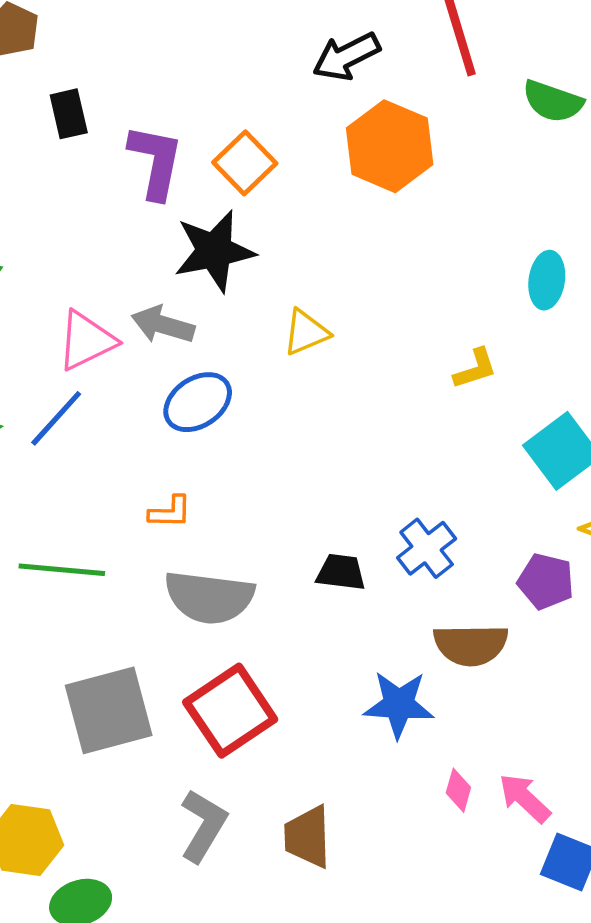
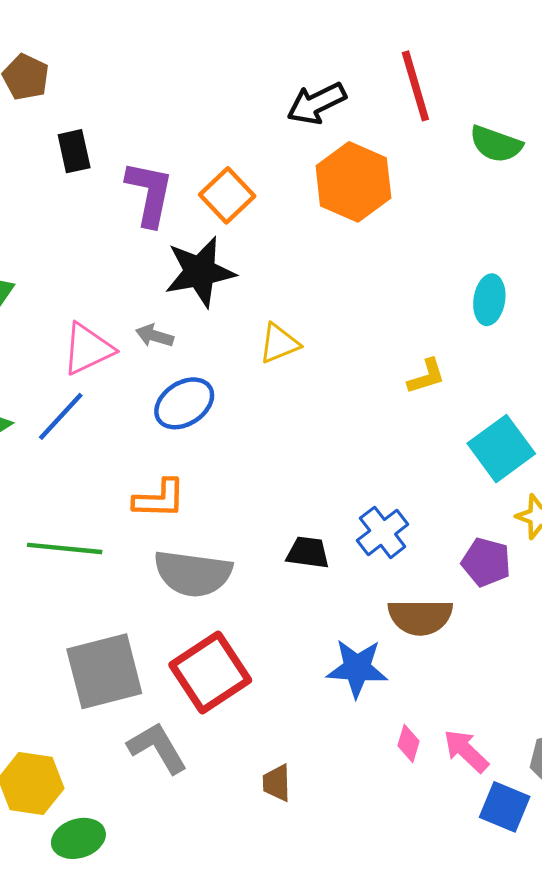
gray arrow: (163, 325) -> (155, 336), size x0.7
orange L-shape: (170, 512) -> (159, 499), size x1.4
gray L-shape: (203, 826) -> (157, 748), moved, turned -62
brown trapezoid: (308, 837) -> (277, 783), size x0.7

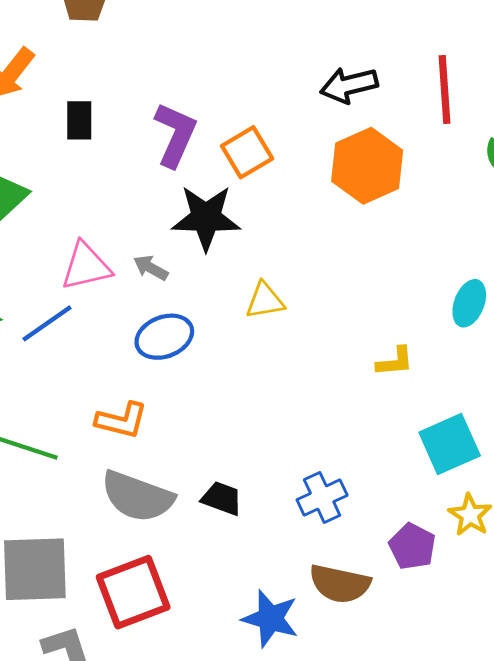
black rectangle: (74, 151) -> (79, 120), moved
black trapezoid: (308, 553) -> (222, 498), moved

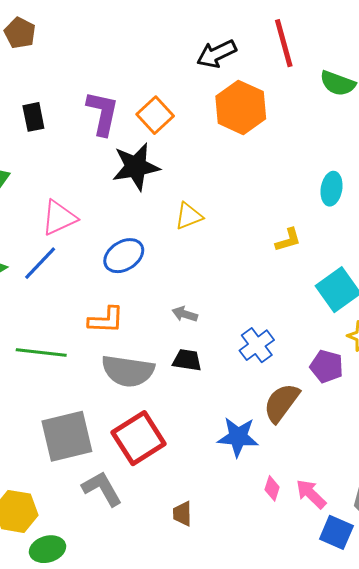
gray arrow: (151, 268) -> (185, 314), moved
brown semicircle: (340, 584) -> (281, 403), turned 126

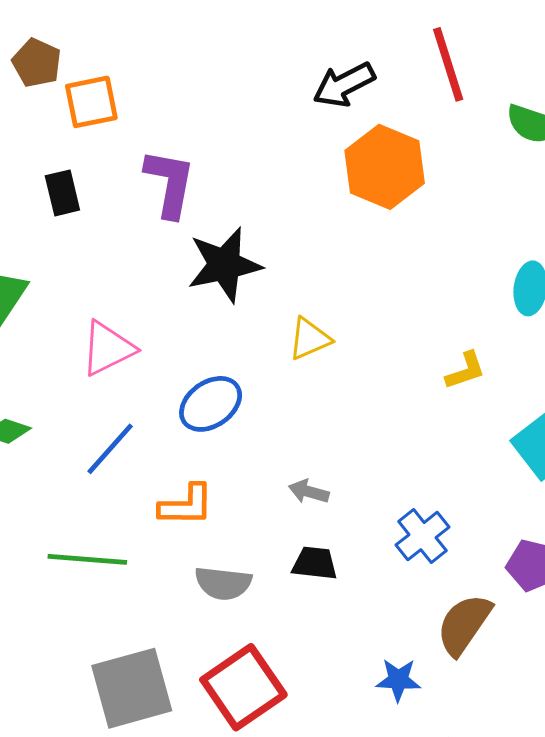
orange square: (155, 115) -> (91, 102), moved, turned 33
blue line: (40, 263) -> (110, 449), moved
gray semicircle: (128, 371) -> (223, 583), size x0.7
blue star: (238, 437) -> (398, 680), size x0.7

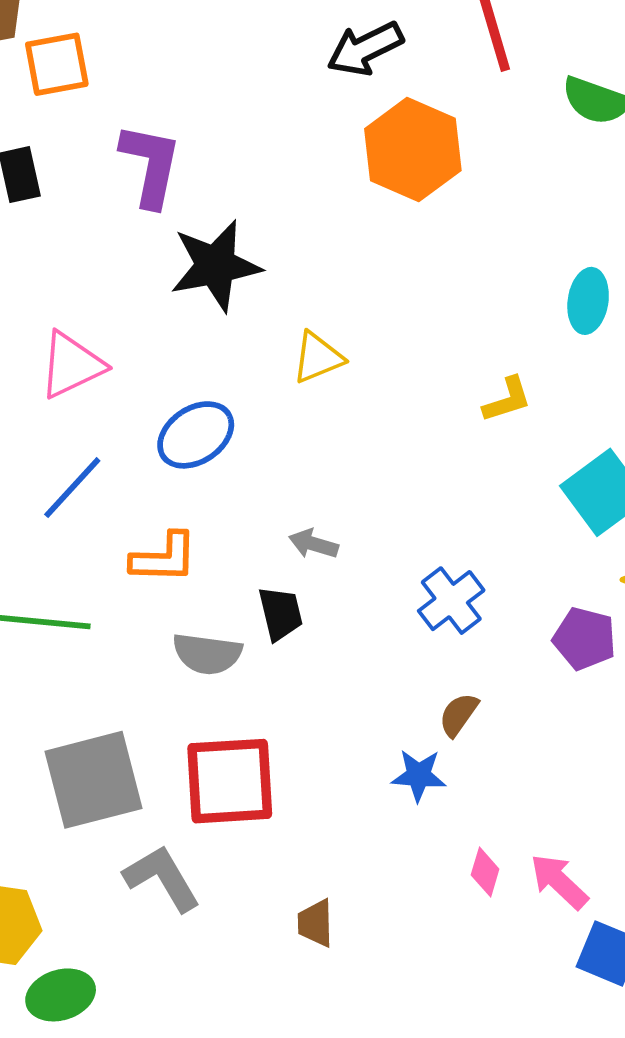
black trapezoid: (315, 563) -> (280, 613), moved, turned 69
brown semicircle: (464, 624) -> (459, 715), moved, size x0.6
red square: (243, 687) -> (230, 781), turned 30

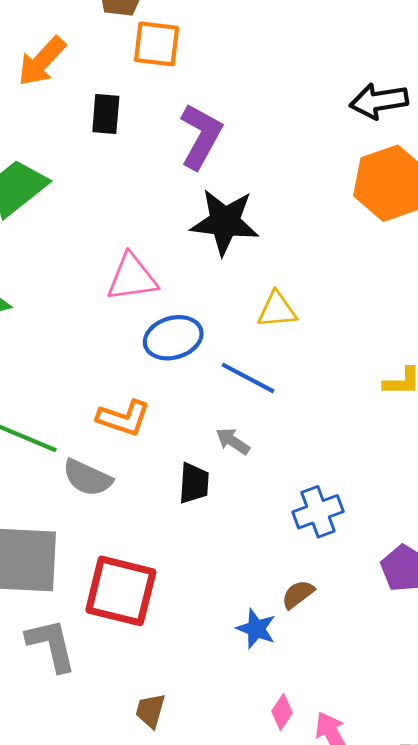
pink triangle: (72, 365) -> (132, 278), moved
blue line: (72, 488) -> (248, 378), moved, turned 58
gray semicircle: (207, 654) -> (87, 478), moved

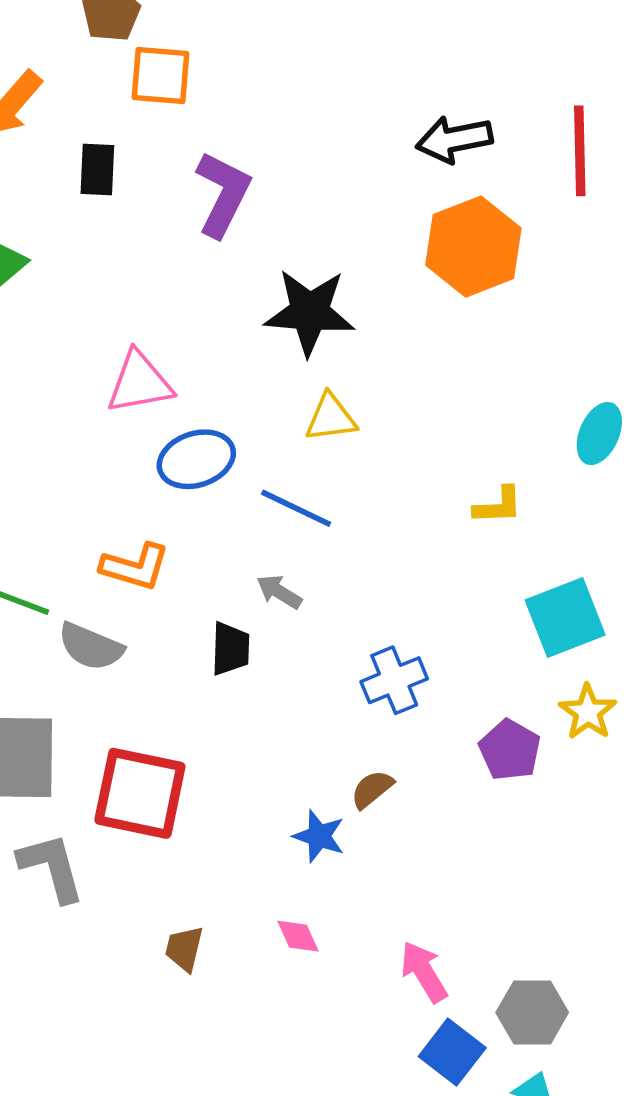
black star: (225, 222) -> (310, 312), moved
pink diamond: (282, 712) -> (298, 936), moved, turned -56

